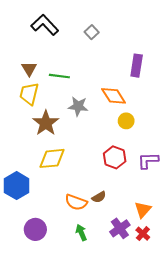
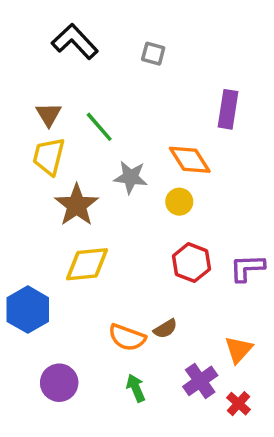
gray square: (92, 32) -> (153, 54), turned -32
green line: (59, 76) -> (99, 127), turned 42
yellow circle: (126, 121) -> (179, 202), moved
red cross: (143, 234) -> (238, 404), moved

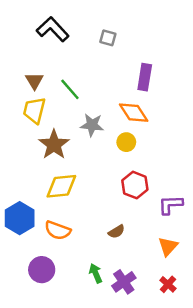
purple rectangle: (228, 109) -> (145, 77), moved
purple L-shape: (247, 268) -> (170, 205), moved
orange semicircle: (127, 337) -> (58, 230), moved
purple cross: (200, 381) -> (124, 282), moved

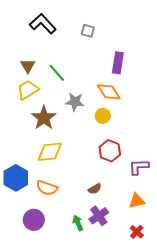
yellow trapezoid: (34, 110) -> (28, 90), turned 45
orange triangle: (168, 246) -> (137, 201), turned 36
purple cross: (124, 282) -> (99, 216), moved

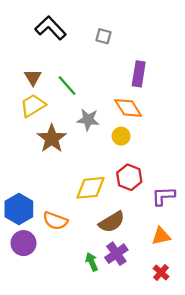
yellow diamond: (50, 152) -> (90, 188), moved
brown semicircle: (95, 189) -> (112, 222), size x1.6
purple circle: (34, 220) -> (23, 243), moved

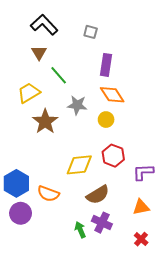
purple rectangle: (139, 74) -> (106, 65), moved
brown triangle: (33, 77) -> (39, 53), moved
purple cross: (116, 254) -> (102, 223), turned -30

